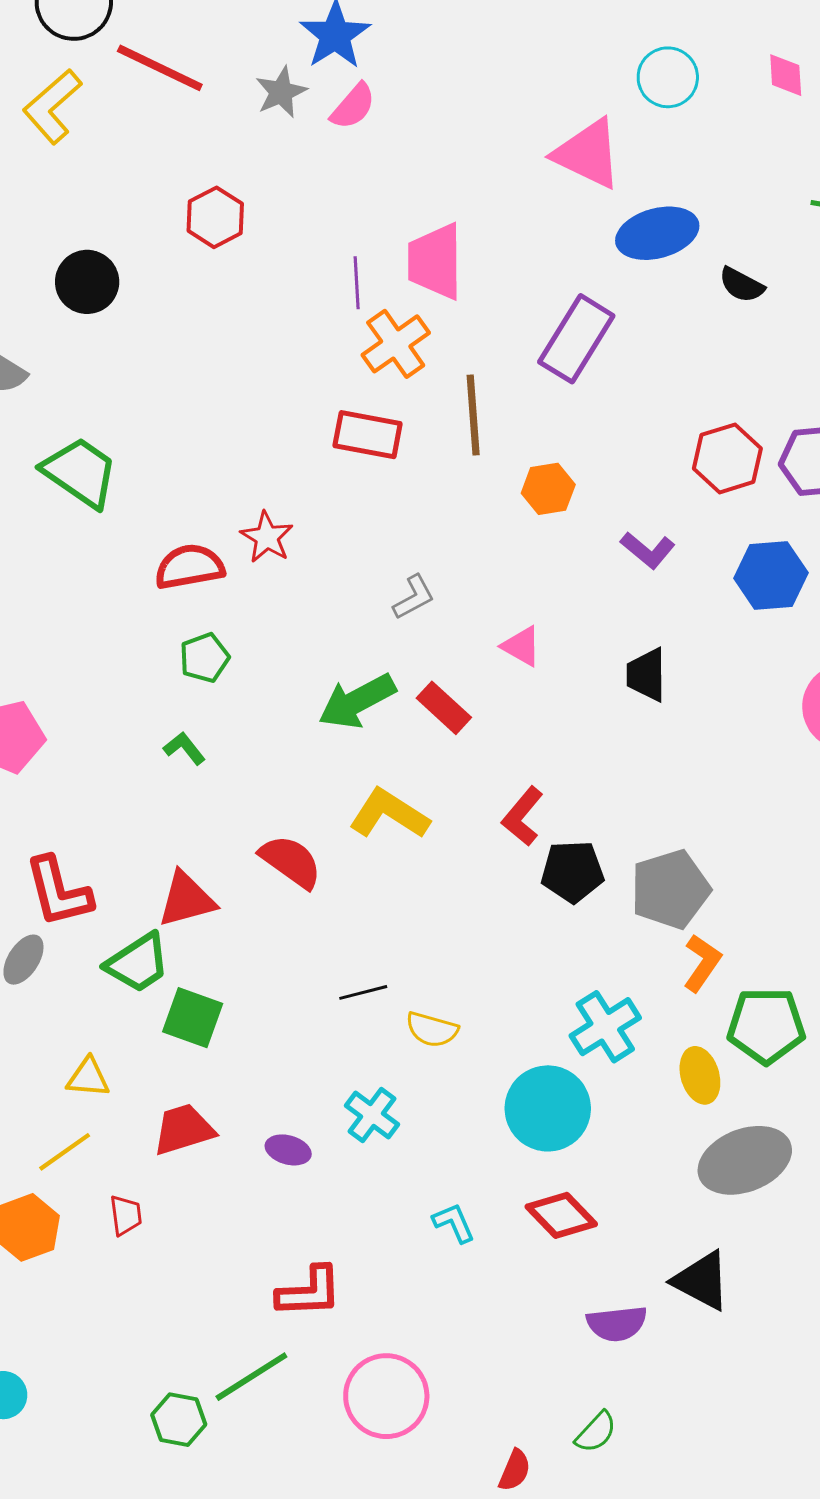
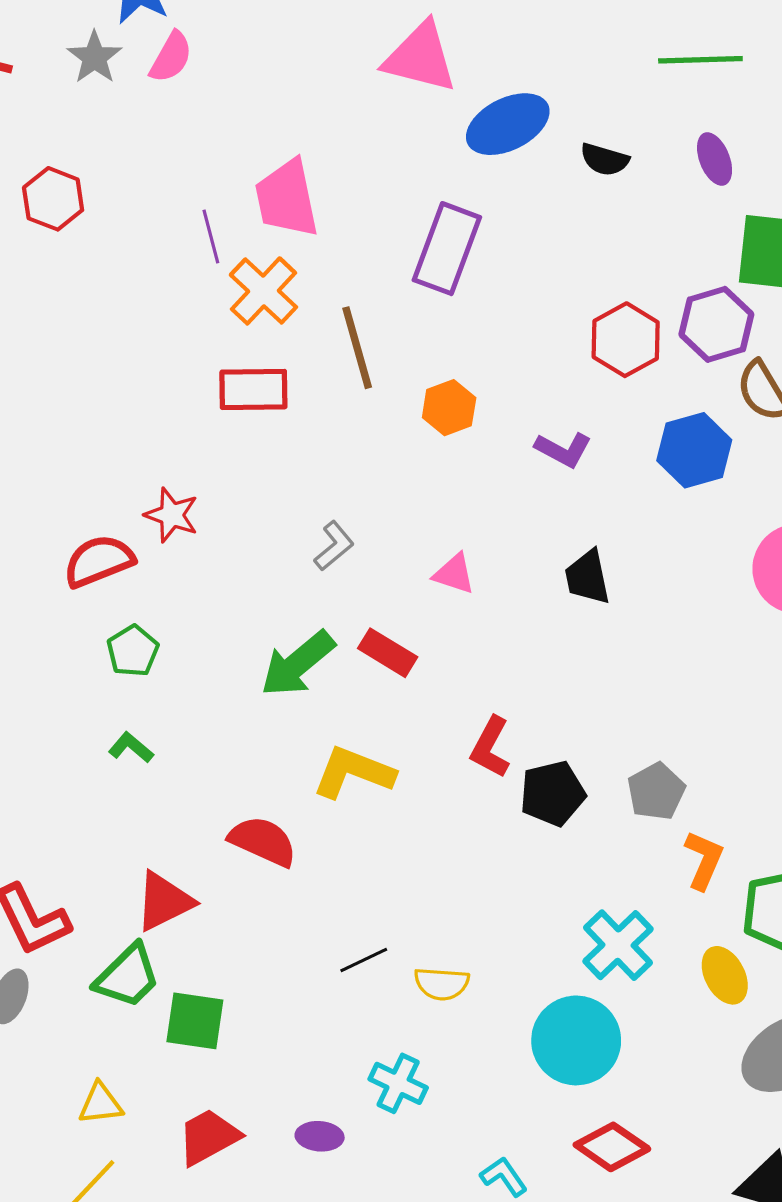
gray pentagon: (670, 889) -> (656, 791), size x0.7

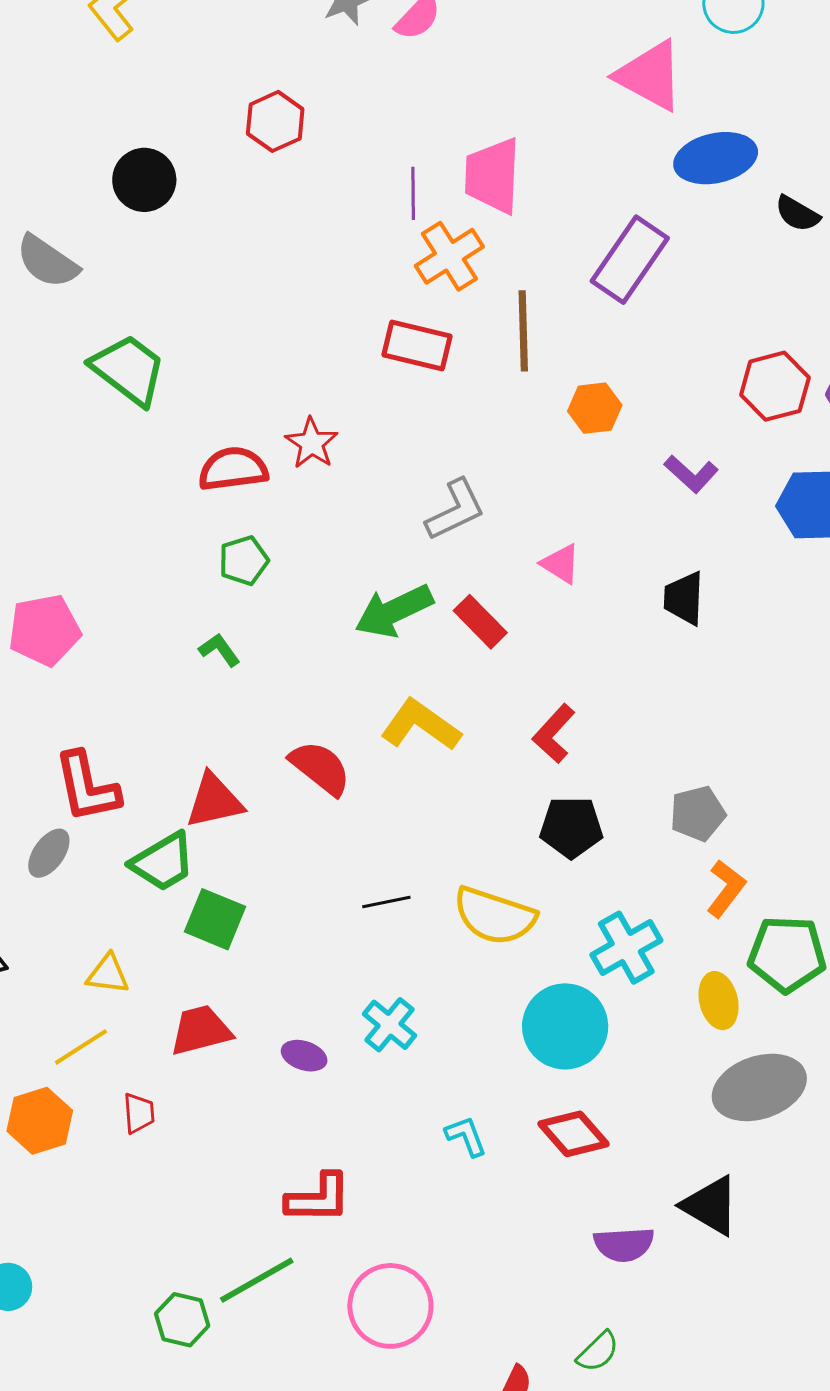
gray L-shape: (334, 546) -> (455, 510), size x1.4
black pentagon: (553, 793) -> (571, 827), moved
yellow semicircle: (442, 984) -> (495, 916), moved, size x1.6

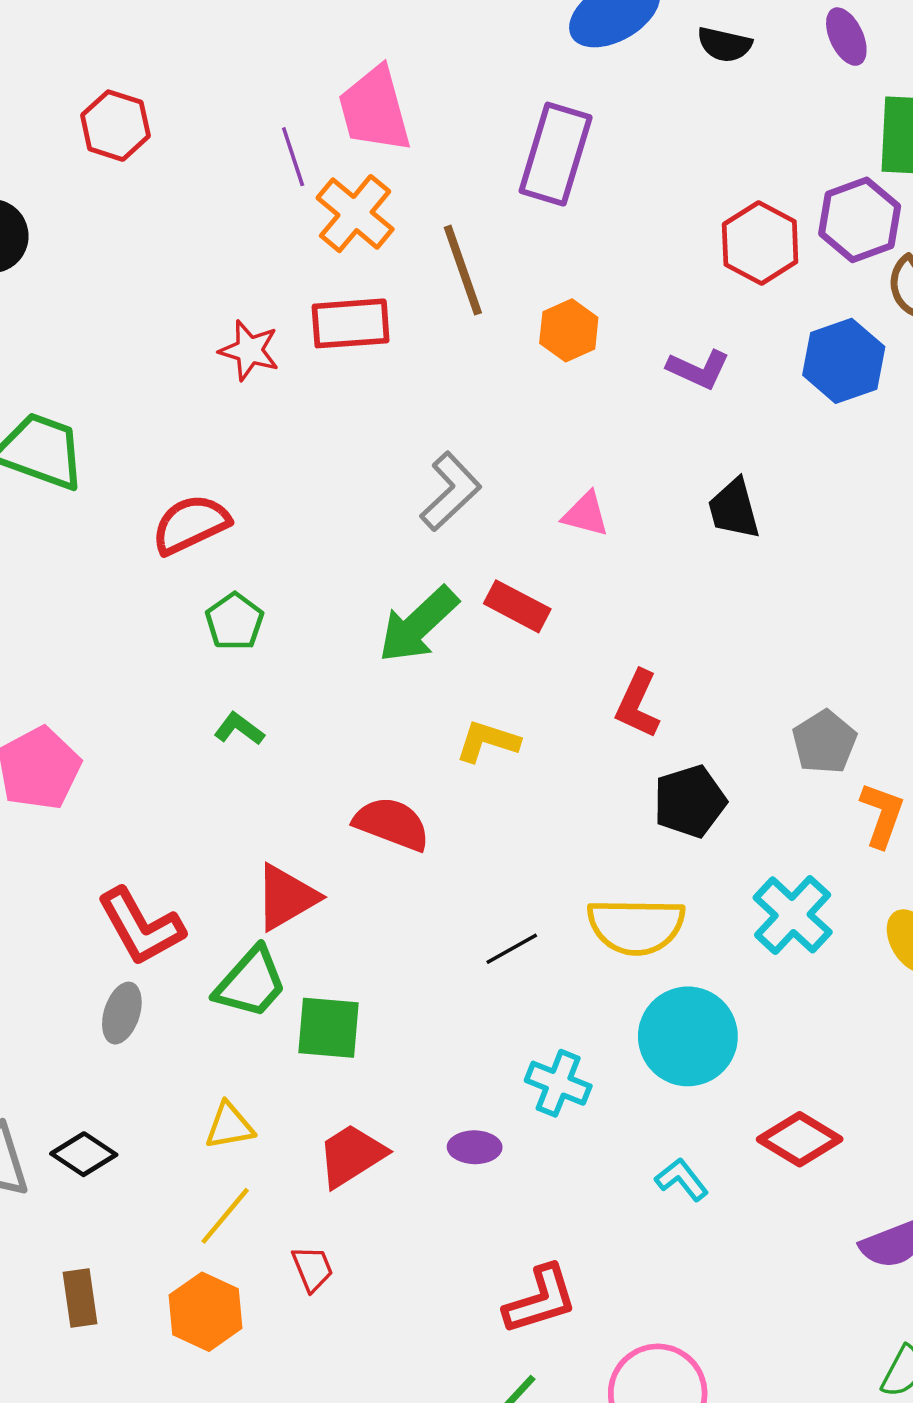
red star: (312, 443) -> (249, 350), moved
yellow L-shape: (421, 725) -> (488, 741), size x0.7
cyan circle: (565, 1026) -> (688, 1036), moved

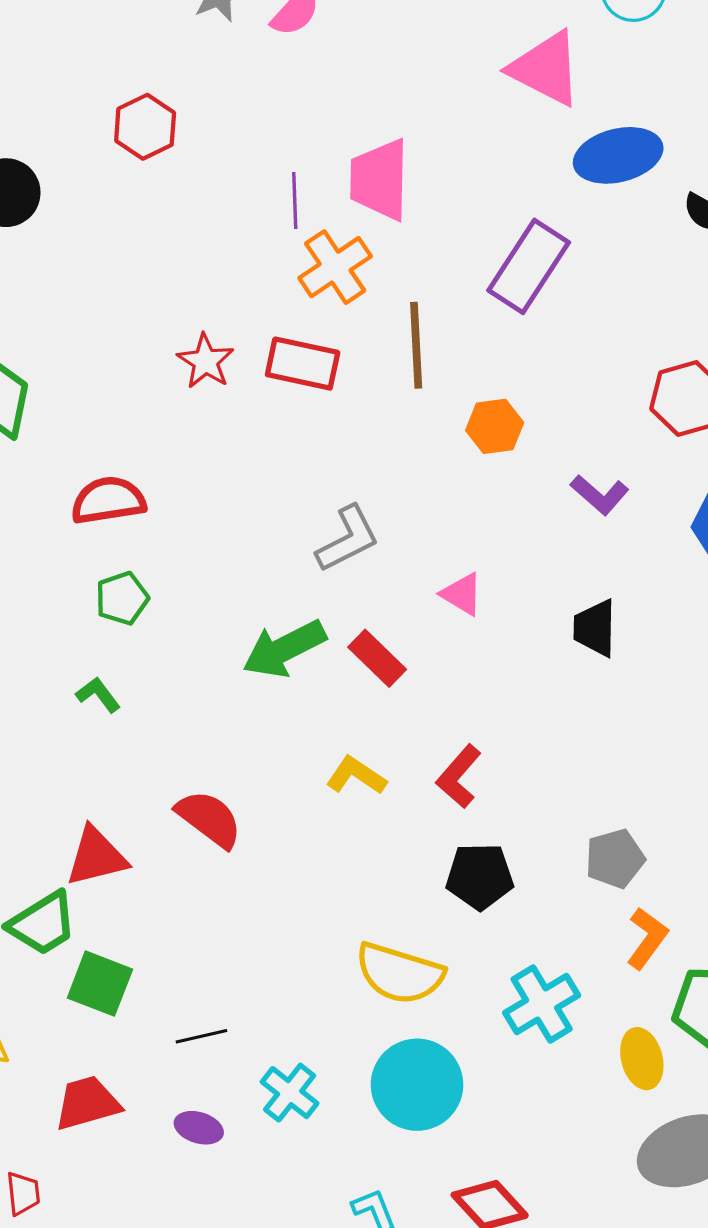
yellow L-shape: (488, 741) -> (356, 776), moved
black line: (512, 949) -> (201, 1036), moved

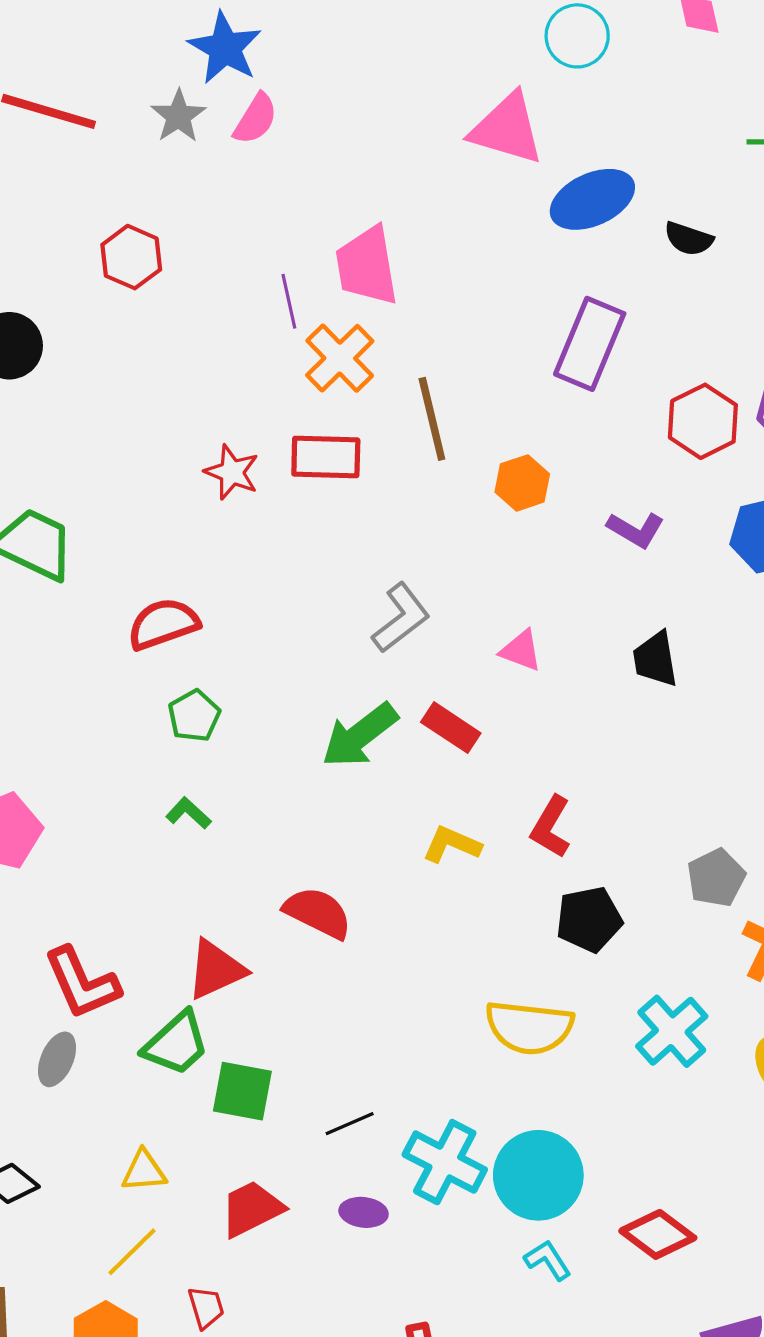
purple rectangle: (529, 266) -> (590, 344), moved
cyan circle: (417, 1085) -> (538, 1175), moved
cyan cross: (290, 1093) -> (445, 1162), size x1.4

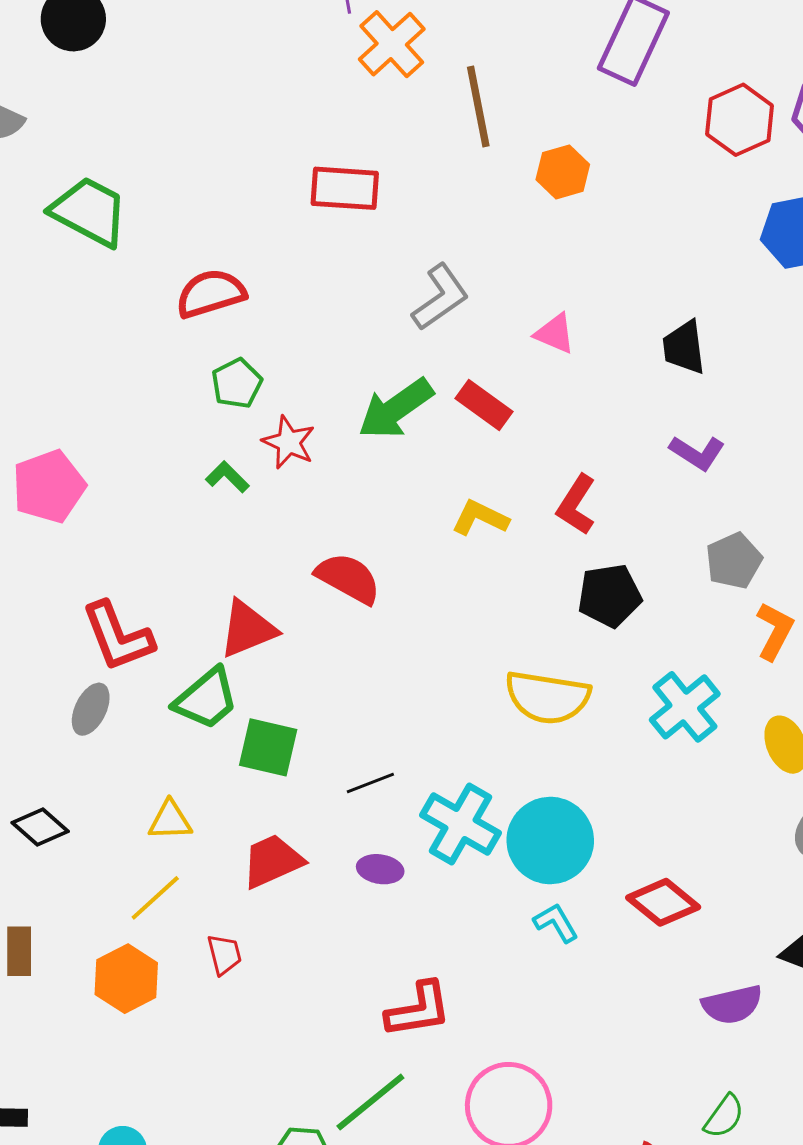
red rectangle: (326, 457) -> (345, 188), moved
red star: (232, 472) -> (289, 442), moved
purple L-shape: (636, 530) -> (697, 453), moved

